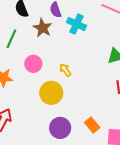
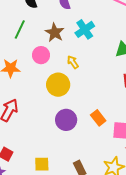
cyan cross: (76, 24) -> (85, 29), moved, turned 30
brown star: (42, 28) -> (55, 33), moved

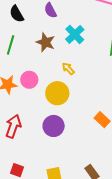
pink circle: (41, 55) -> (29, 80), moved
purple circle: (66, 120) -> (54, 126), moved

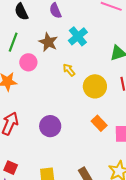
pink circle: (29, 80) -> (28, 62), moved
yellow circle: (57, 93) -> (95, 86), moved

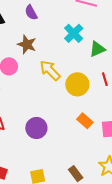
cyan cross: (78, 36) -> (74, 33), moved
yellow arrow: (69, 70) -> (50, 70), size x1.6

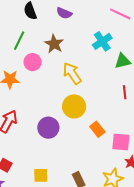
purple semicircle: (31, 12) -> (64, 13), turned -49
yellow circle: (77, 84) -> (74, 106), moved

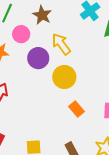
purple circle: (48, 128) -> (38, 58), moved
orange rectangle: (97, 129) -> (76, 109), moved

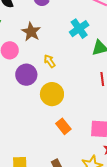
yellow arrow: (61, 44) -> (50, 61), size x0.6

